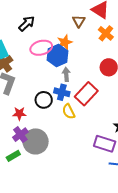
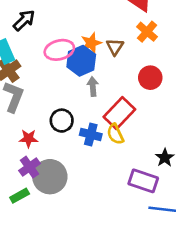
brown triangle: (79, 21) -> (115, 47), moved
black arrow: (27, 24) -> (24, 20), moved
blue cross: (62, 92) -> (91, 135), moved
yellow semicircle: (69, 111) -> (115, 134), moved

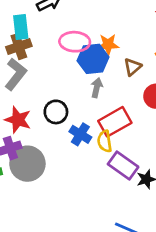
brown triangle: (115, 47) -> (133, 67), moved
red star: (29, 138) -> (18, 120), size x1.4
purple rectangle: (143, 181) -> (123, 165), moved

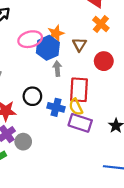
red rectangle: (115, 122) -> (79, 90), turned -40
gray circle: (27, 164) -> (23, 142), size x0.6
purple rectangle: (123, 165) -> (80, 123), moved

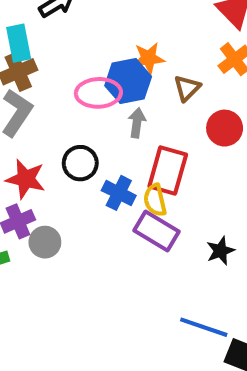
pink ellipse: (30, 39) -> (98, 93), moved

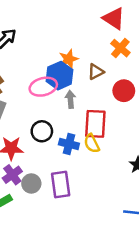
brown triangle: (187, 88) -> (96, 72), turned 30
purple rectangle: (157, 231) -> (61, 185), moved, turned 64

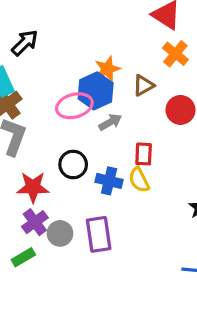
gray arrow: (70, 99) -> (110, 122), turned 66
red rectangle: (95, 124) -> (144, 154), size x0.6

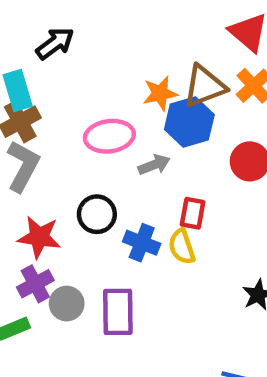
brown triangle: (143, 85) -> (205, 86), moved, size x1.5
blue hexagon: (96, 91) -> (189, 122), moved

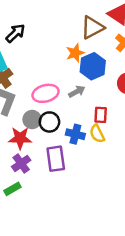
brown triangle: (205, 86) -> (92, 27), moved
pink ellipse: (109, 136) -> (46, 93), moved
gray circle: (67, 304) -> (32, 119), moved
purple rectangle: (118, 312) -> (56, 159), moved

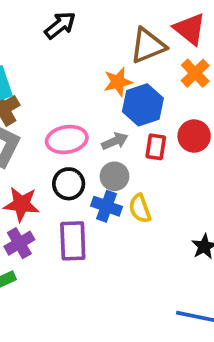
black arrow: (15, 33) -> (60, 25), moved
red rectangle: (101, 115) -> (156, 147), moved
gray circle: (32, 119) -> (114, 176), moved

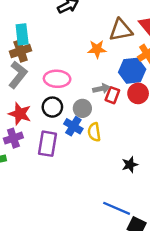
blue hexagon: (143, 105) -> (132, 71), moved
gray arrow: (115, 141) -> (101, 89), moved

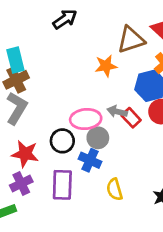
pink ellipse: (57, 79) -> (86, 119), moved
gray arrow: (101, 89) -> (117, 112), turned -147
red rectangle: (112, 95) -> (131, 118), turned -56
yellow semicircle: (94, 132) -> (115, 189), moved

